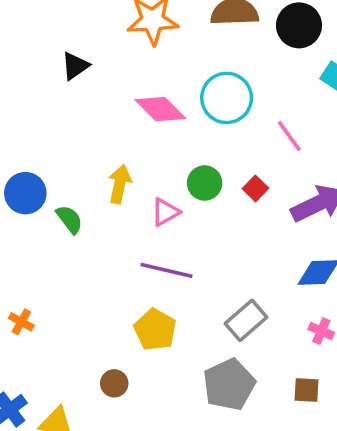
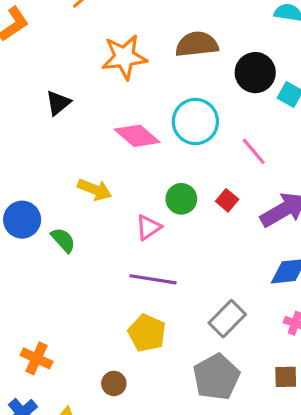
black circle: (299, 25) -> (255, 73), moved
yellow arrow: (120, 184) -> (95, 190), moved, turned 104
orange cross: (21, 322) -> (37, 358), moved, size x1.4

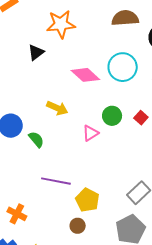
orange star: (124, 57) -> (61, 24), moved
purple line: (153, 279) -> (56, 181), moved
brown circle: (114, 383) -> (78, 226), moved

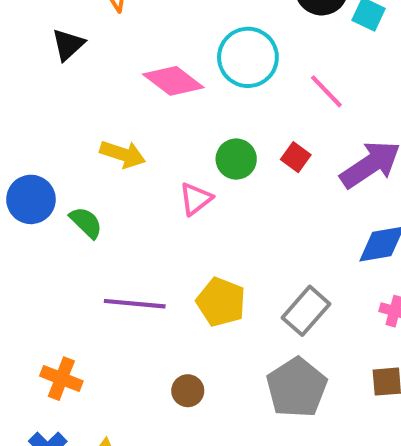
yellow pentagon: (87, 200) -> (221, 302), moved

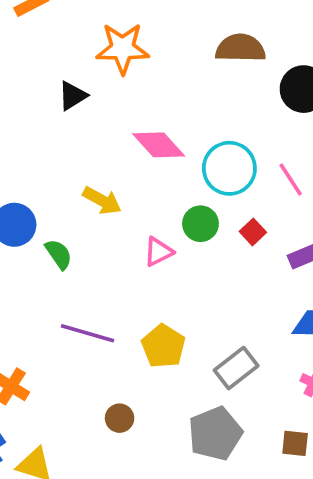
cyan circle: (248, 57) -> (229, 168), moved

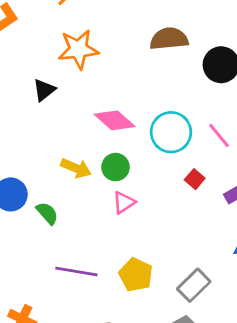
green circle: (200, 224) -> (116, 167), moved

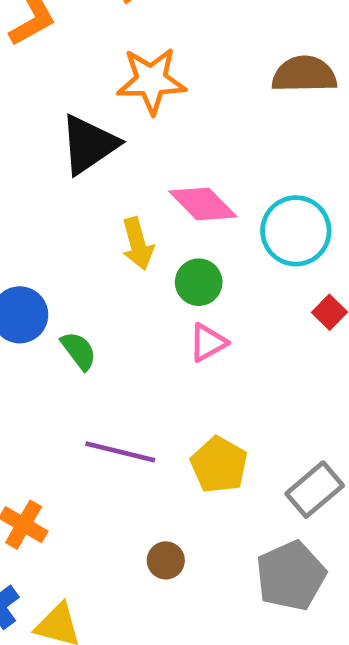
black triangle: (44, 90) -> (89, 144), size x1.6
yellow arrow: (76, 168) -> (138, 244), moved, turned 48

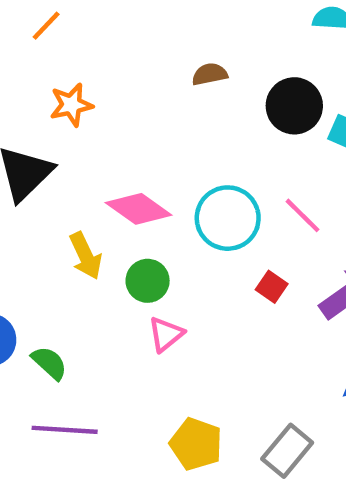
brown semicircle: (304, 74) -> (210, 74), size x0.6
orange star: (151, 81) -> (71, 105), size x0.7
purple line: (120, 452) -> (65, 430), moved

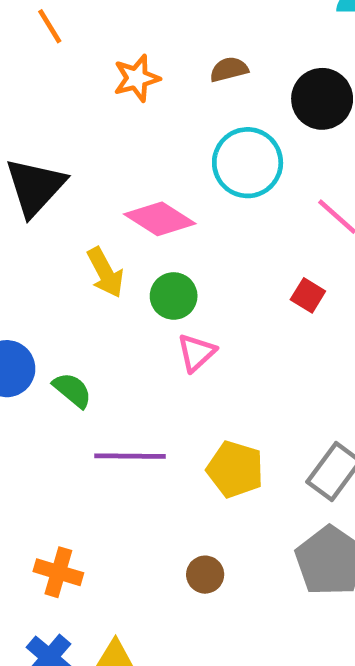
orange line: (46, 26) -> (50, 26), turned -72
orange star: (71, 105) -> (137, 78), moved
cyan circle: (228, 218) -> (248, 163), moved
purple line: (65, 430) -> (130, 456), moved

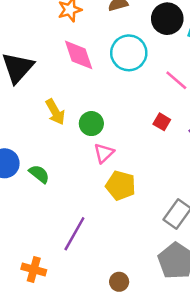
pink diamond: (160, 219) -> (79, 55), moved, turned 40
purple line: (130, 456) -> (74, 234), moved, turned -60
yellow pentagon: (235, 469) -> (121, 186), moved
brown circle: (205, 575) -> (119, 282), moved

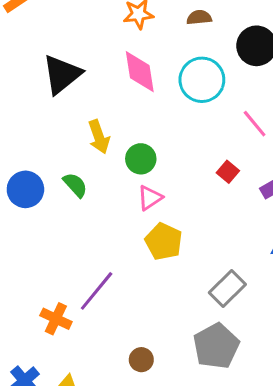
green semicircle: (39, 174) -> (75, 185), moved
orange cross: (34, 270) -> (56, 319), moved

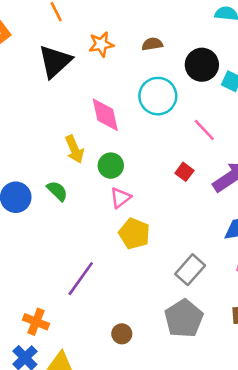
pink diamond: (140, 72) -> (105, 115), moved
black triangle: (62, 74) -> (55, 61), moved
orange cross: (56, 319) -> (36, 322), moved

